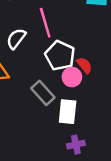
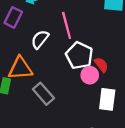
gray rectangle: (43, 93) -> (43, 94), moved
white rectangle: (68, 112) -> (107, 99), moved

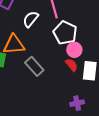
red semicircle: (101, 65) -> (72, 65), moved

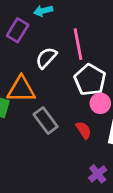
red semicircle: (72, 65) -> (84, 130), moved
purple cross: (77, 103) -> (98, 174), turned -32

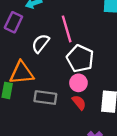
pink circle: (100, 103) -> (78, 83), moved
gray rectangle: (46, 121) -> (45, 98), turned -40

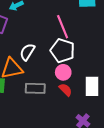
pink line: (67, 29) -> (63, 27), moved
white semicircle: (40, 43) -> (27, 52), moved

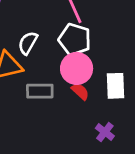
pink circle: (63, 72) -> (77, 68), size x1.5

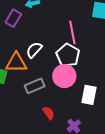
gray rectangle: (40, 91) -> (35, 86), turned -36
red semicircle: (80, 92) -> (49, 113), moved

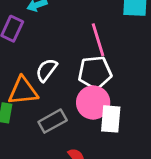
white pentagon: (68, 55) -> (95, 73), turned -30
white rectangle: (89, 95) -> (111, 119), moved

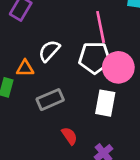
orange triangle: (23, 91) -> (25, 68), size x0.6
pink circle: (93, 102) -> (118, 67), moved

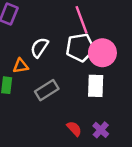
red semicircle: (69, 136) -> (74, 129), moved

